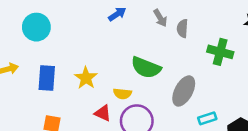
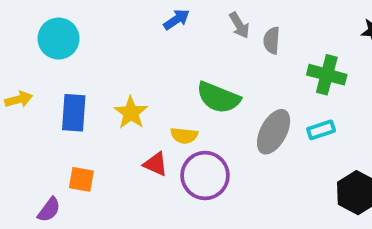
cyan rectangle: (207, 118) -> (321, 130), moved

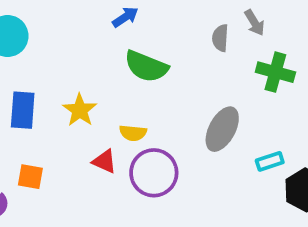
gray arrow: (239, 25) -> (255, 23), moved
green semicircle: (218, 98) -> (146, 66), moved
cyan rectangle: (321, 130) -> (270, 161), moved

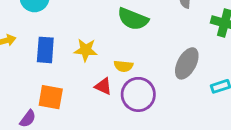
yellow star: (80, 110) -> (86, 50), turned -30
orange square: (30, 177) -> (51, 97), size x1.4

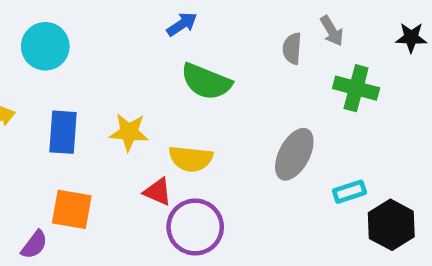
yellow semicircle: (123, 66) -> (191, 159), size x1.4
purple circle: (138, 94) -> (195, 227), moved

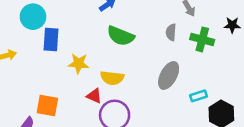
black star: (411, 37) -> (232, 25), moved
gray semicircle: (292, 48) -> (171, 32), moved
blue rectangle: (63, 132) -> (51, 39), moved

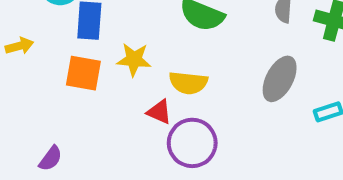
orange square: (47, 105) -> (83, 73), moved

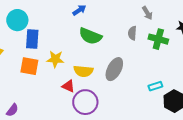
gray ellipse: (280, 79) -> (114, 69), moved

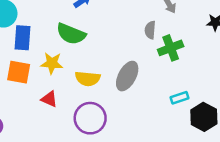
green semicircle: (90, 36) -> (71, 34), moved
green cross: (158, 39) -> (171, 48), moved, turned -36
red triangle: (68, 86) -> (49, 99), moved

